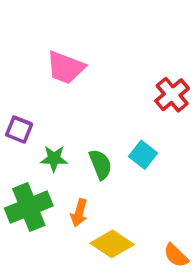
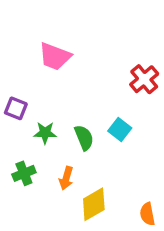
green cross: (29, 207) -> (24, 173), size x0.6
yellow diamond: (112, 244) -> (94, 204), turned -64
orange semicircle: (176, 255) -> (147, 214), turned 35

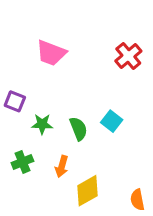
red cross: (144, 79) -> (128, 56), moved

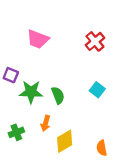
cyan square: (112, 121) -> (97, 90), moved
green star: (42, 124) -> (31, 92), size x1.5
green cross: (22, 162) -> (16, 132), moved

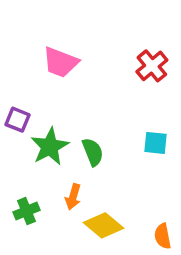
cyan square: (97, 90) -> (155, 143), turned -32
green star: (31, 92) -> (50, 147), turned -30
yellow diamond: (65, 141) -> (104, 225), turned 70

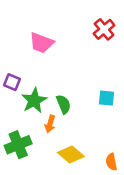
red cross: (152, 66) -> (104, 29), moved
orange arrow: (73, 197) -> (50, 124), moved
green cross: (26, 211) -> (18, 145), size x1.5

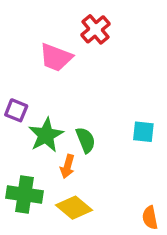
red cross: (104, 29) -> (95, 29), moved
green cross: (18, 145) -> (24, 194), turned 30
yellow diamond: (71, 155) -> (74, 208), moved

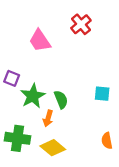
red cross: (95, 29) -> (81, 24), moved
pink trapezoid: (56, 57) -> (40, 41), turned 35
orange semicircle: (150, 218) -> (107, 141), moved

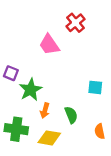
pink trapezoid: (40, 41) -> (49, 45), moved
green semicircle: (61, 100) -> (71, 115), moved
yellow diamond: (53, 148) -> (49, 138), turned -30

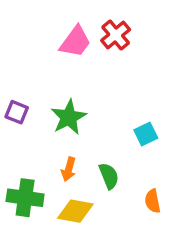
pink trapezoid: (49, 45) -> (75, 42), moved, turned -110
cyan square: (95, 87) -> (146, 134), turned -32
green star: (31, 90) -> (69, 117), moved

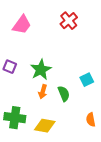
pink trapezoid: (75, 42) -> (22, 25), moved
orange arrow: (69, 169) -> (43, 92), moved
green semicircle: (109, 176) -> (64, 94), moved

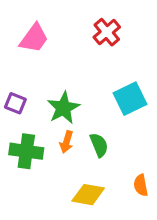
cyan square: (87, 80) -> (130, 99), moved, size x1.5
green cross: (15, 118) -> (26, 151), moved
yellow diamond: (45, 126) -> (88, 195), moved

